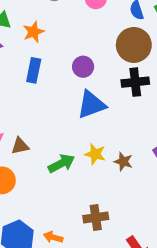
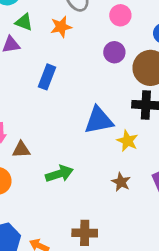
orange star: (34, 32) -> (61, 27), moved
purple circle: (83, 67) -> (114, 52), moved
yellow star: (95, 154) -> (127, 141), moved

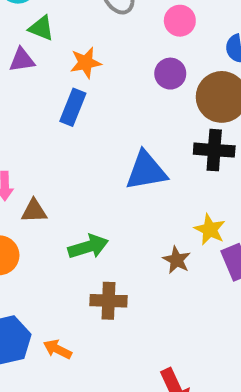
orange star: (61, 27) -> (86, 63), moved
yellow star: (127, 141) -> (210, 229), moved
brown cross: (85, 233) -> (108, 301), moved

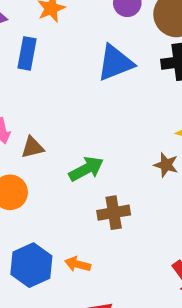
blue rectangle: (73, 107) -> (27, 53), moved
blue triangle: (146, 171) -> (115, 63), moved

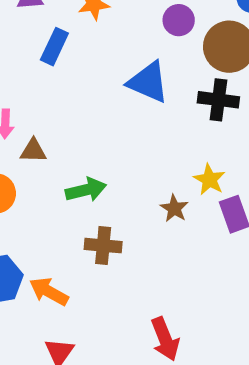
blue triangle: (115, 63) -> (148, 82), turned 30
orange arrow: (78, 264) -> (49, 291), size x1.4

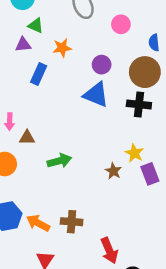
purple circle: (179, 20) -> (102, 65), moved
brown cross: (103, 246) -> (72, 222), moved

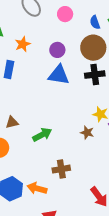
brown cross: (72, 222) -> (61, 169), moved

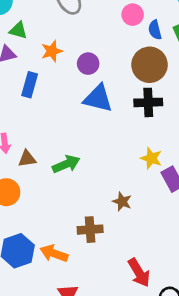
pink circle: (65, 14) -> (133, 15), moved
purple circle: (57, 50) -> (88, 64), moved
brown star: (87, 133) -> (122, 202), moved
green arrow: (42, 135) -> (66, 164), moved

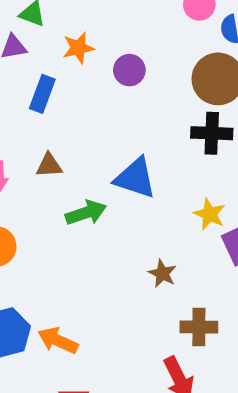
blue triangle: (98, 98) -> (135, 178), moved
brown triangle: (27, 159) -> (49, 165), moved
brown cross: (90, 230) -> (199, 327), moved

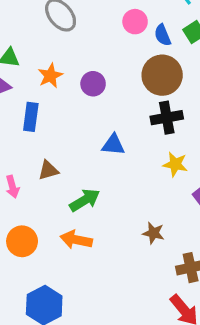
blue triangle: (135, 178) -> (113, 145), moved, size x0.7
yellow star: (210, 214) -> (175, 164), moved
orange arrow: (58, 340) -> (76, 240), moved

